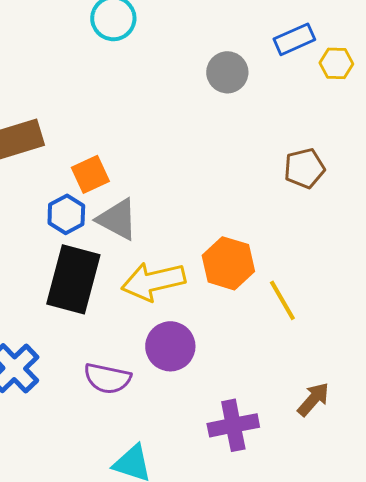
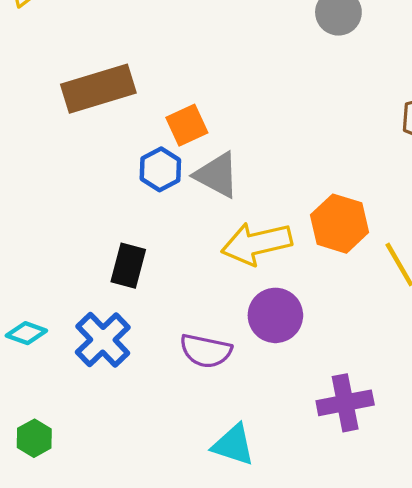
black rectangle: (73, 279) -> (128, 266), moved, size x0.6

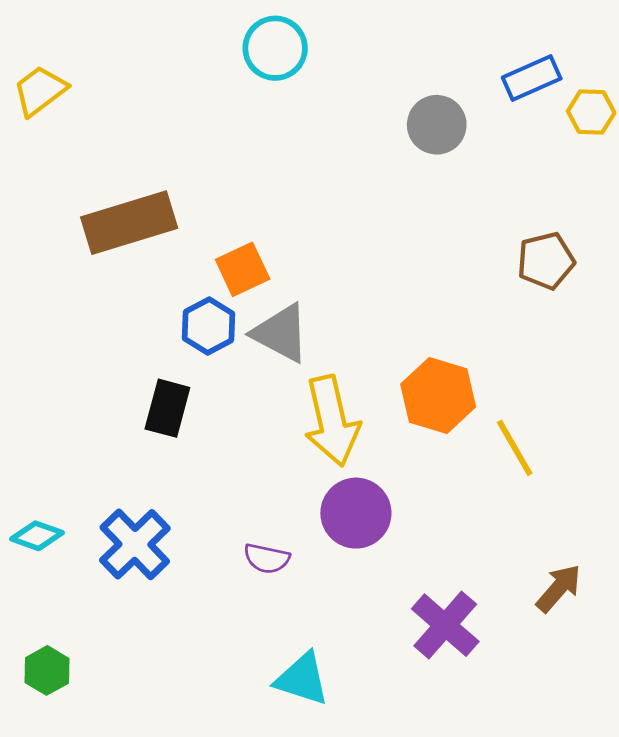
yellow arrow: (257, 243) -> (332, 421), turned -90
black rectangle: (128, 266) -> (167, 408), moved
purple semicircle: (206, 351) -> (267, 558), size x0.7
purple cross: (345, 403) -> (445, 625), turned -38

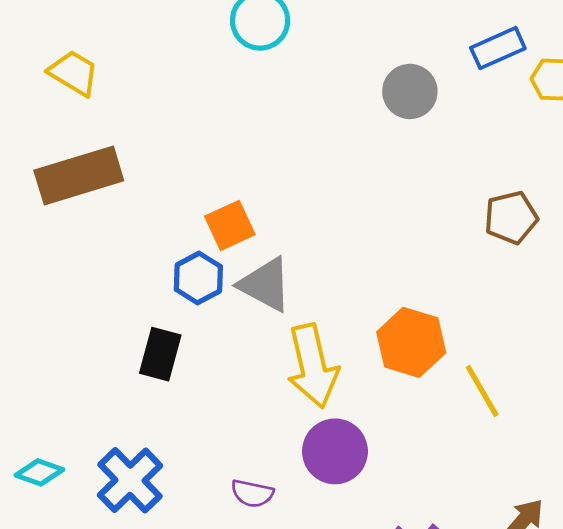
yellow trapezoid: (40, 91) -> (74, 73), moved, turned 68
brown rectangle: (129, 223) -> (79, 176), moved

